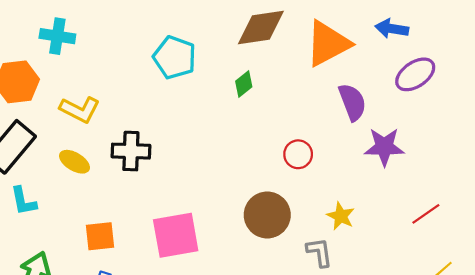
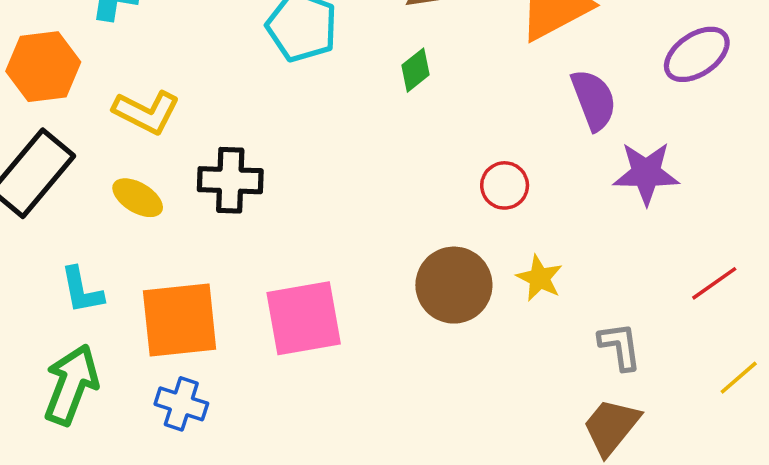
cyan L-shape: (23, 201) -> (82, 290), moved
yellow star: (341, 216) -> (540, 278), moved
orange square: (100, 236) -> (180, 320), size x1.6
gray L-shape: (319, 252) -> (620, 346), moved

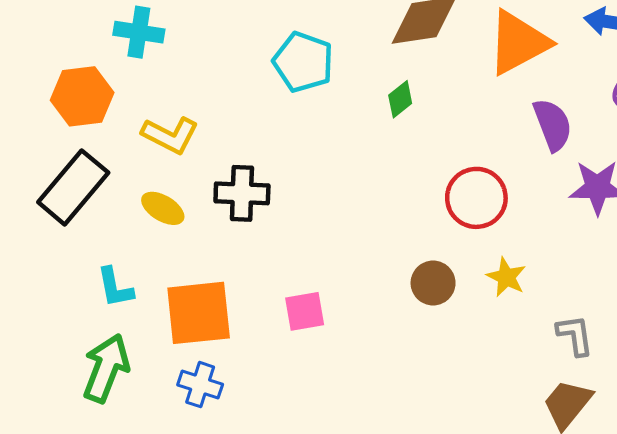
red circle: (505, 185) -> (476, 198), size x1.5
brown circle: (454, 285) -> (433, 283), size x0.7
pink square: (304, 318) -> (305, 311), size x0.6

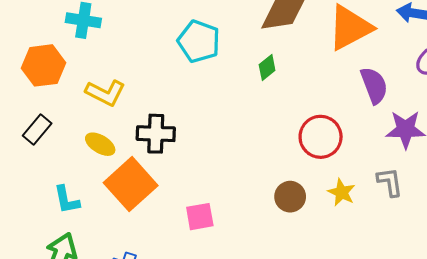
black rectangle: (73, 187) -> (37, 129), size x0.6
orange square: (199, 313) -> (131, 184), moved, turned -36
gray L-shape: (575, 335) -> (390, 182), moved

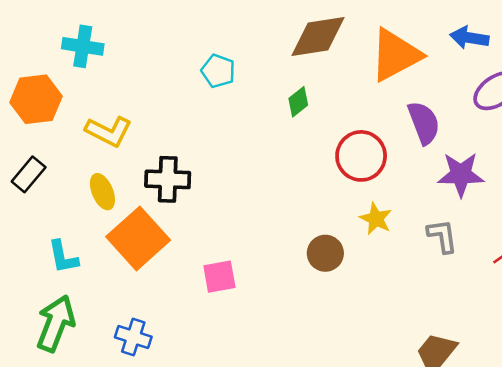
cyan pentagon: (199, 41) -> (218, 71), size x0.7
red circle: (321, 137) -> (361, 156), moved
yellow ellipse: (100, 144) -> (102, 192), turned 36
yellow star: (342, 192) -> (376, 219), moved

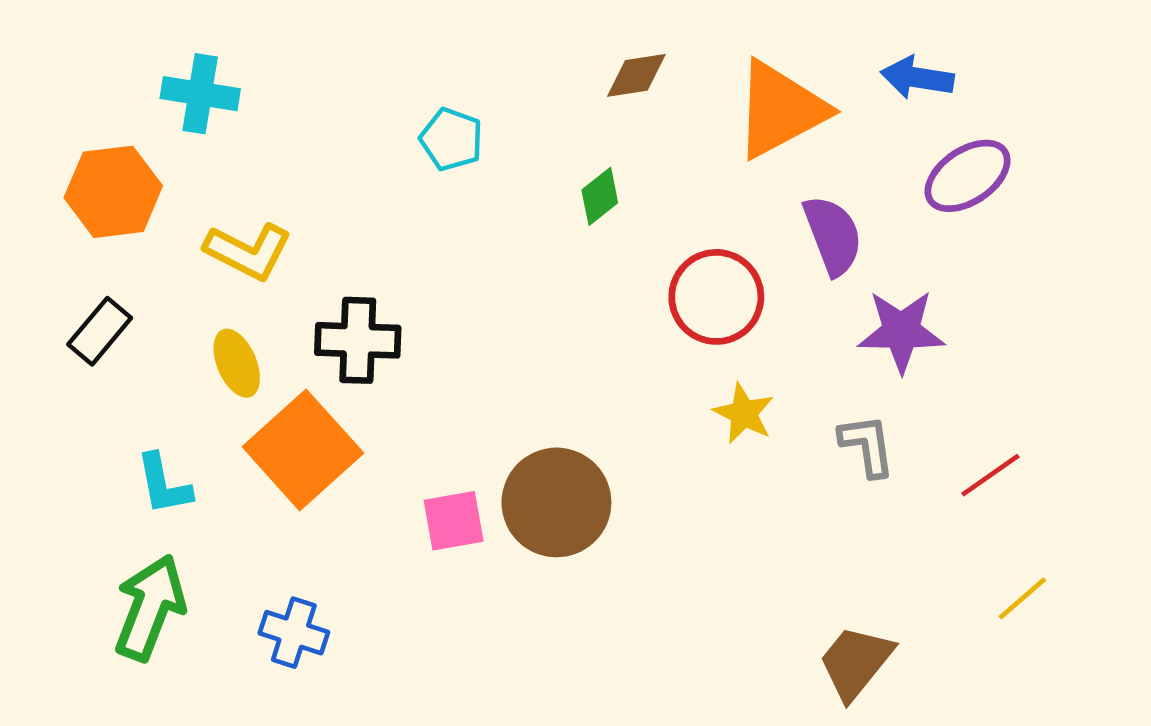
brown diamond: (318, 37) -> (636, 75), size x0.6
brown circle: (325, 253) -> (556, 502), moved, size x1.6

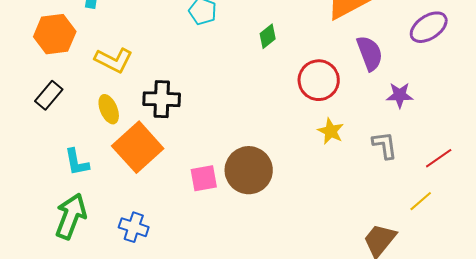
purple star: (901, 331) -> (400, 95), size x0.7
yellow line: (1022, 598) -> (421, 201), moved

